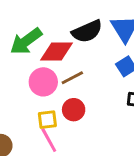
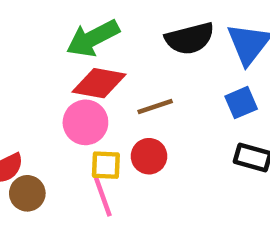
red diamond: (56, 52) -> (99, 83), moved
pink circle: (43, 82) -> (85, 122), moved

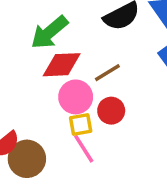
pink circle: (85, 122) -> (76, 97), moved
brown circle: (27, 193) -> (27, 159), size x1.4

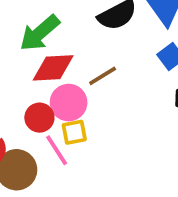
red circle: (111, 111) -> (39, 118), moved
pink line: (84, 149) -> (57, 150), moved

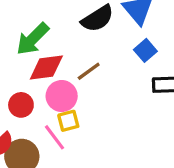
red circle: (39, 118) -> (21, 105), moved

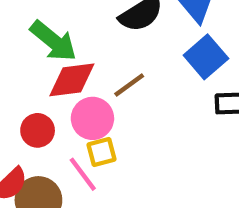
green arrow: (33, 39) -> (53, 41), turned -96
blue square: (145, 50) -> (206, 57), size x1.4

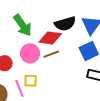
red diamond: (72, 80) -> (50, 38), moved
pink circle: (92, 118) -> (30, 53), moved

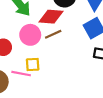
pink line: (19, 88) -> (21, 74), turned -54

